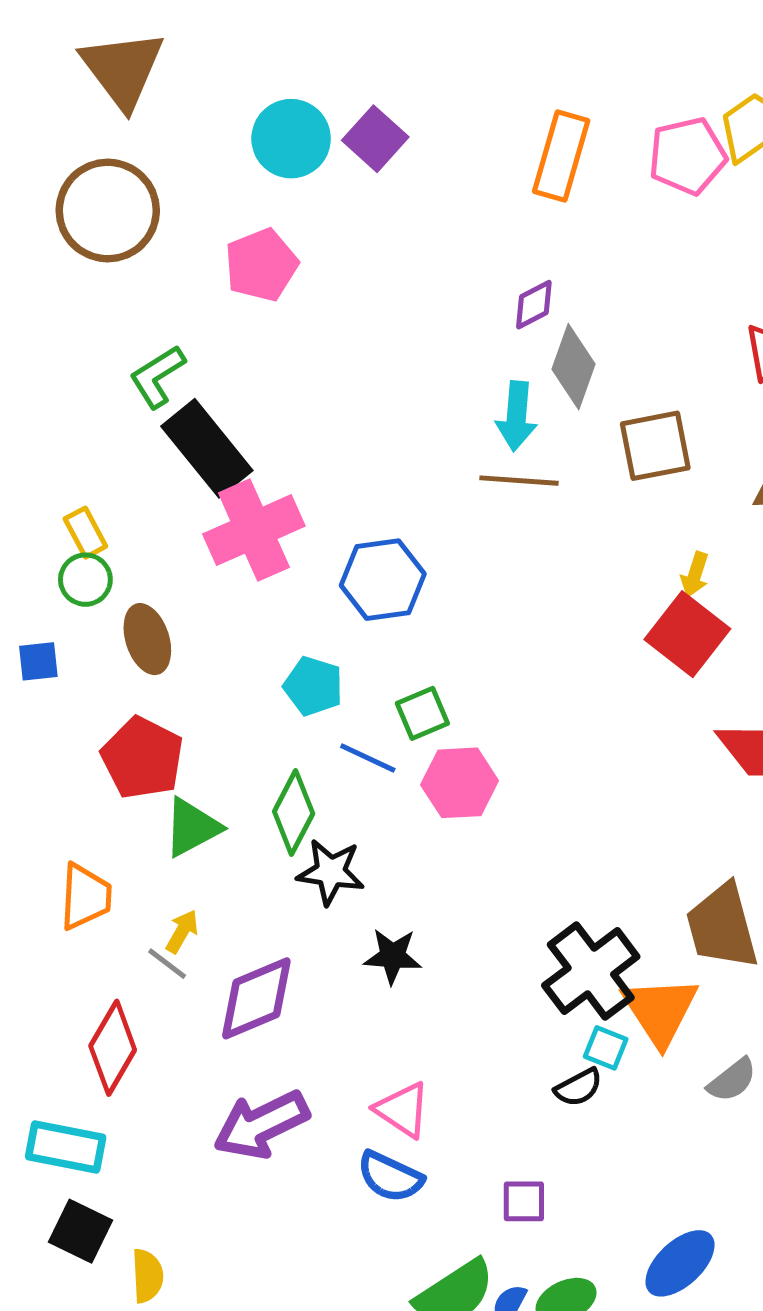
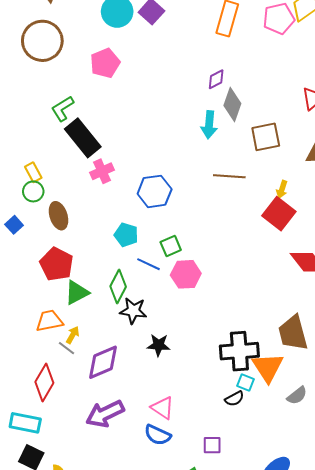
brown line: (519, 481) -> (229, 176), moved
pink cross: (254, 530) -> (102, 171), size x0.6
blue square: (38, 661) -> (14, 225), turned -36
orange trapezoid: (85, 897) -> (49, 321), moved, turned -104
black cross: (591, 971) -> (239, 351), turned 33

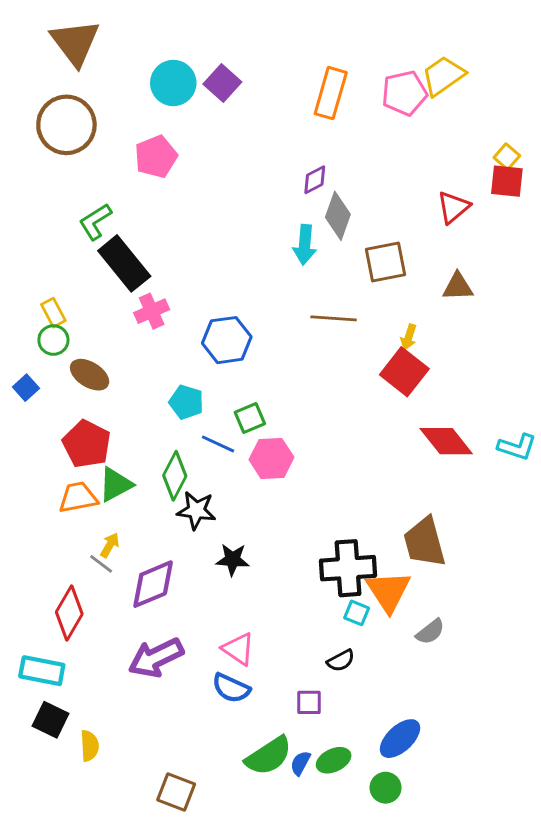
brown ellipse: (59, 216) -> (90, 375), turned -40
orange trapezoid: (49, 321) -> (78, 497), moved
black semicircle: (234, 399) -> (341, 661), moved

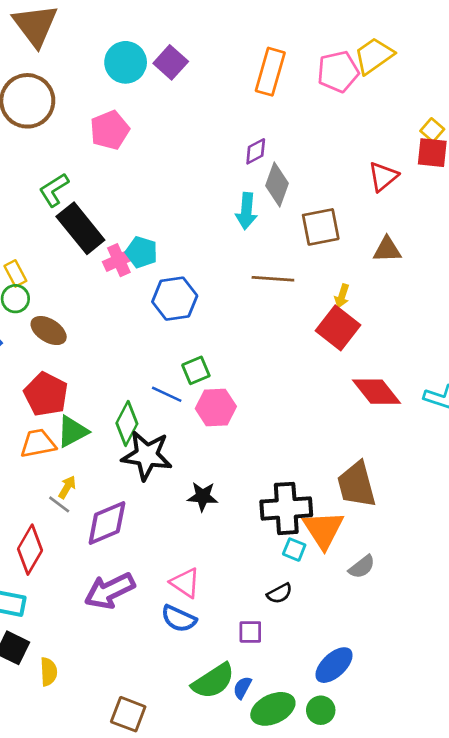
pink cross: (152, 311) -> (119, 260), moved
cyan pentagon: (186, 402) -> (141, 252), moved
black star: (196, 510) -> (147, 455), size x1.4
black star: (232, 560) -> (203, 496), moved
green ellipse: (334, 760) -> (273, 709), moved, size x1.4

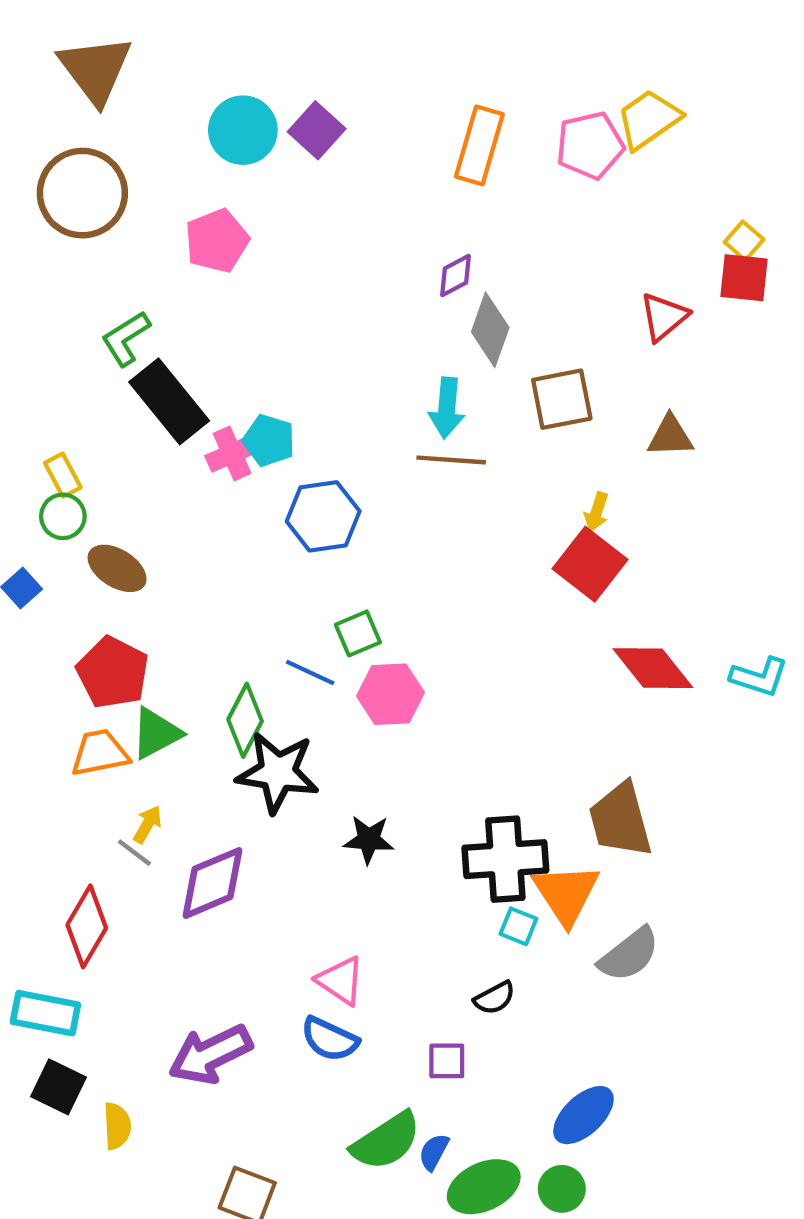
cyan arrow: (246, 211) -> (447, 408), moved
brown line: (273, 279) -> (451, 460), moved
gray semicircle: (362, 567) -> (629, 955), size x1.4
purple arrow: (110, 591) -> (210, 1054), moved

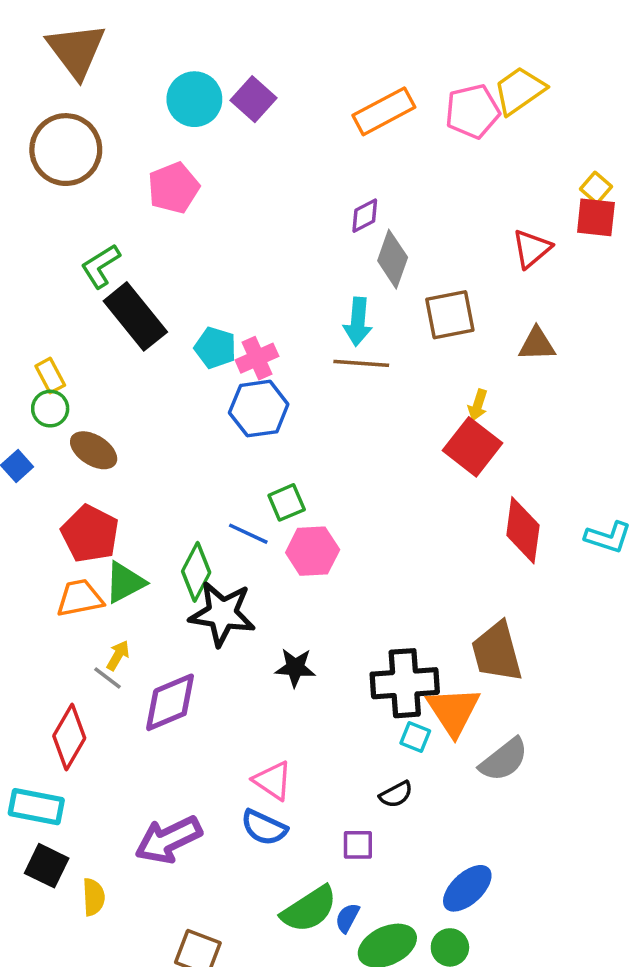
orange rectangle: (479, 145) -> (384, 111), turned 46
pink cross: (232, 453) -> (257, 358), moved
red diamond: (653, 668) -> (523, 530), turned 46

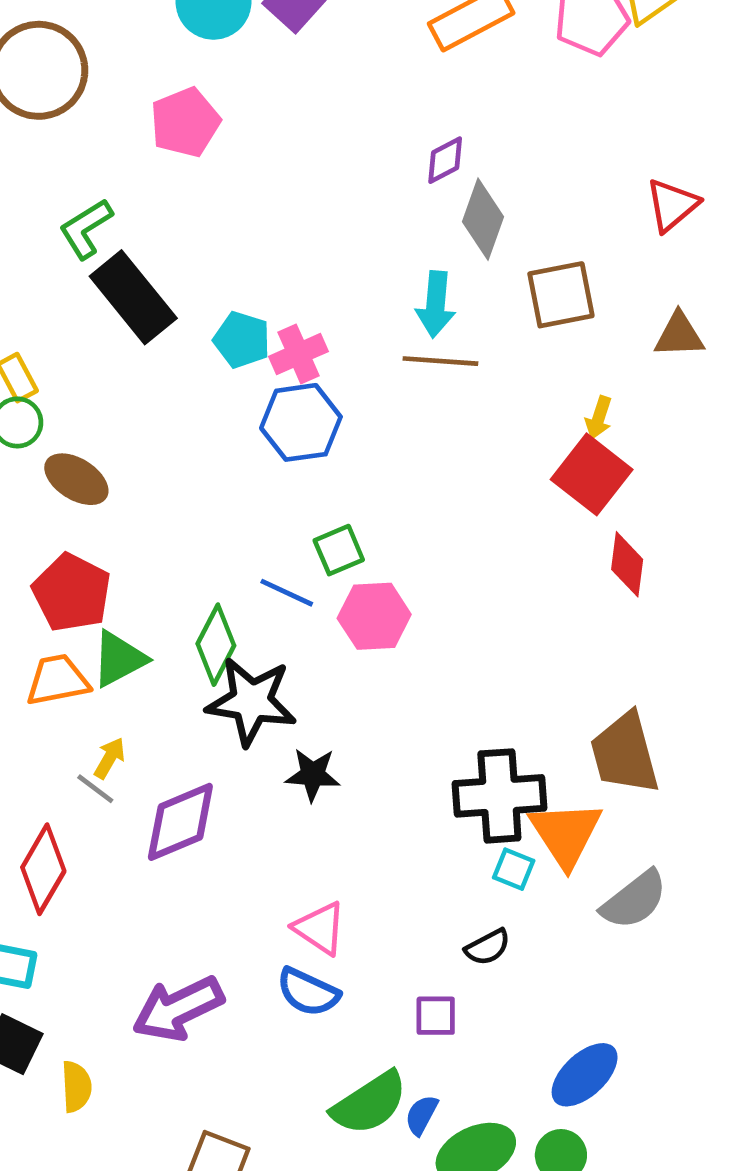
red diamond: (523, 530) -> (627, 564), moved, size x0.7
black star: (295, 668) -> (313, 775), moved

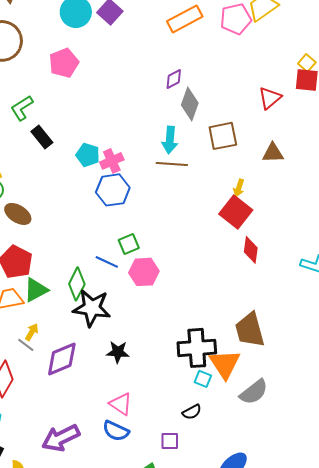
black rectangle: (133, 297) -> (42, 137), size x0.6
black star: (313, 775) -> (118, 352), moved

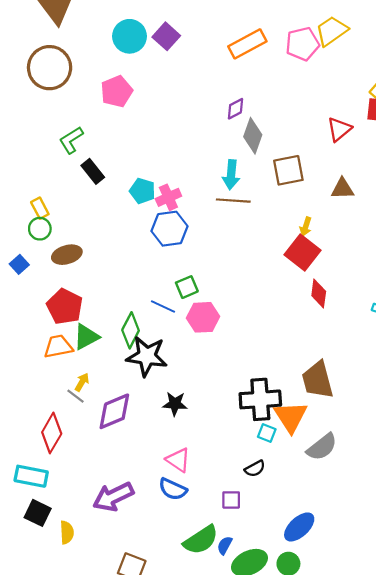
brown ellipse: (18, 214) -> (67, 255), turned -48

